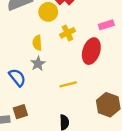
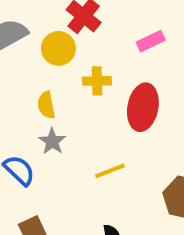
pink rectangle: (106, 25) -> (151, 41), moved
yellow cross: (67, 33) -> (97, 81), turned 32

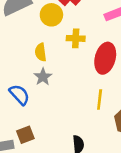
yellow line: (110, 171) -> (100, 99), moved, turned -66

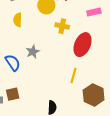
yellow semicircle: (41, 52) -> (18, 20), moved

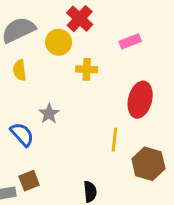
red ellipse: (83, 45) -> (140, 100), moved

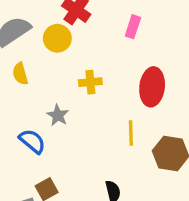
pink rectangle: (130, 41) -> (133, 27), turned -42
yellow cross: (87, 69) -> (90, 82), moved

